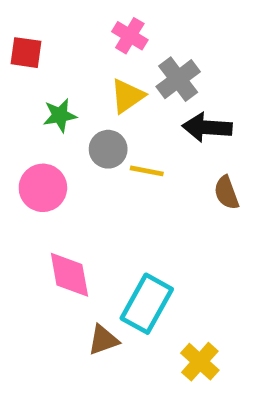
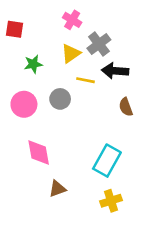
gray circle: (108, 149) -> (60, 99), moved
yellow line: (147, 171) -> (86, 80), moved
cyan rectangle: (147, 304) -> (107, 161), moved
yellow cross: (200, 362) -> (111, 201), turned 30

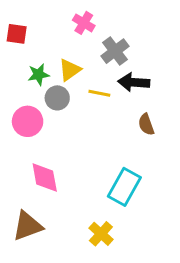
yellow triangle: (71, 53) -> (70, 70), moved
gray circle: (60, 99) -> (57, 98), moved
brown triangle: (57, 189) -> (28, 226), moved, size x1.5
yellow cross: (111, 201) -> (101, 234), moved, turned -30

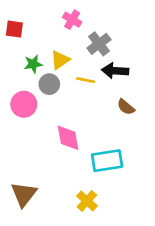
brown semicircle: (146, 124) -> (126, 107), turned -30
pink diamond: (45, 178) -> (68, 138), moved
cyan rectangle: (124, 187) -> (107, 161), turned 52
brown triangle: (28, 226) -> (24, 194), turned -32

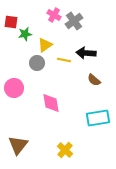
gray cross: (99, 44) -> (74, 21), moved
green star: (33, 64) -> (25, 34), moved
pink circle: (24, 104) -> (14, 88), moved
cyan rectangle: (107, 161) -> (98, 118), moved

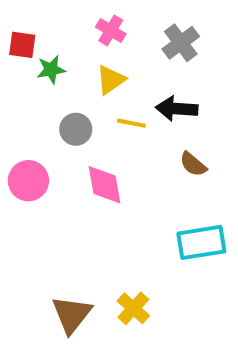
gray cross: (74, 21) -> (181, 43), moved
yellow triangle: (45, 45) -> (111, 80), moved
pink diamond: (51, 103) -> (105, 185), moved
brown triangle: (18, 145) -> (72, 314), moved

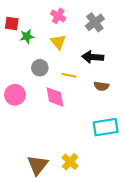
yellow triangle: (111, 80) -> (58, 42), turned -35
yellow line: (131, 123) -> (69, 75), moved
brown semicircle: (193, 164) -> (101, 86), turned -32

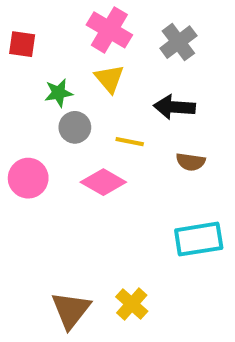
pink cross: (58, 16) -> (109, 30), size x1.5
green star: (27, 36) -> (59, 93), moved
pink diamond: (55, 97) -> (103, 182), turned -50

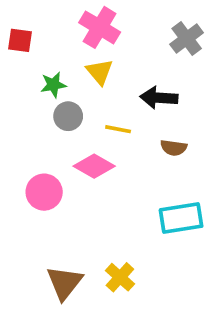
gray cross: (178, 42) -> (187, 38), moved
pink circle: (28, 178) -> (44, 192), moved

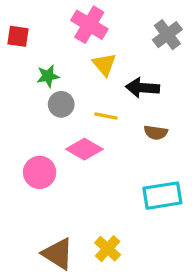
yellow triangle: (100, 72) -> (104, 64), moved
brown triangle: (64, 283) -> (58, 254), turned -36

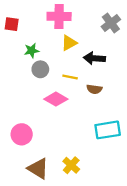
pink cross: (89, 25) -> (59, 16), turned -30
yellow triangle: (104, 64) -> (69, 43), turned 42
brown semicircle: (156, 133) -> (94, 89), moved
pink circle: (40, 172) -> (22, 134), moved

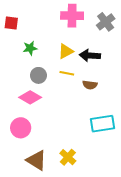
pink cross: (59, 16) -> (72, 16), moved
yellow triangle: (69, 43) -> (66, 51), moved
gray circle: (40, 69) -> (38, 75), moved
pink diamond: (56, 99) -> (30, 97), moved

